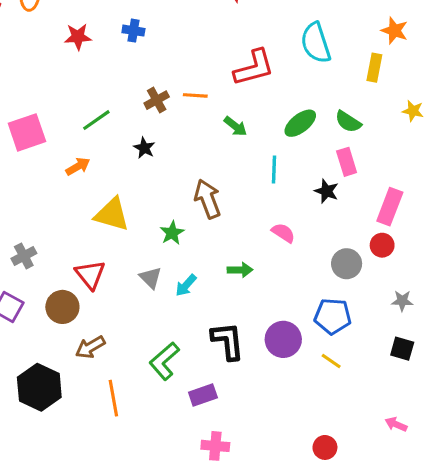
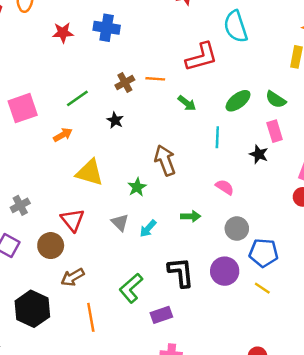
blue cross: (133, 31) -> (107, 28), size x1.5
cyan semicircle: (316, 43) -> (236, 27), moved
gray circle: (347, 264) -> (237, 229), moved

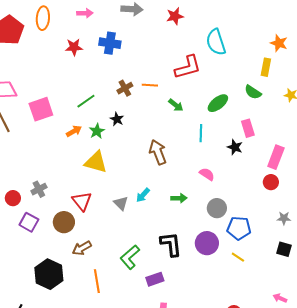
green semicircle: (276, 100) -> (253, 92), moved
green star: (137, 187) -> (97, 131), moved
cyan arrow: (148, 229) -> (143, 195), moved

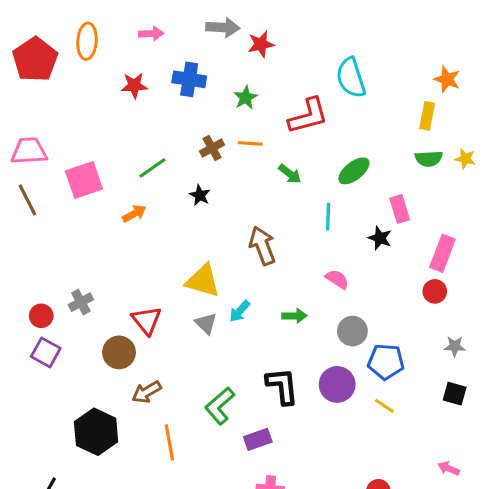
red star: (175, 16) -> (261, 44), moved
green semicircle: (253, 92) -> (429, 159), moved, turned -36
green star: (97, 131) -> (246, 98), moved
yellow triangle: (96, 162) -> (203, 281), moved
purple square: (29, 222) -> (46, 352), moved

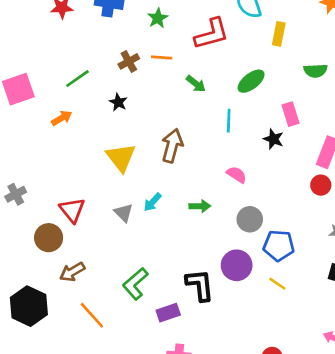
yellow rectangle: (427, 116) -> (279, 34), moved
brown arrow: (262, 246) -> (172, 146), turned 36
yellow triangle: (203, 281) -> (121, 157), moved, turned 36
black L-shape: (282, 386) -> (200, 285), moved
orange line: (169, 442) -> (92, 315), turned -32

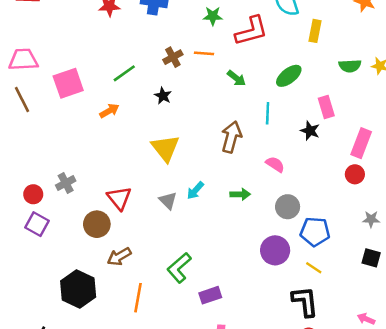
green star: (158, 18) -> (213, 16), moved, turned 30
brown arrow: (172, 146) -> (231, 137), moved
black L-shape: (200, 285) -> (305, 301), moved
orange line: (92, 315) -> (138, 298), turned 52

